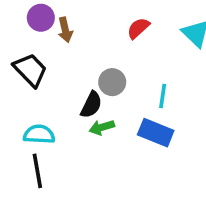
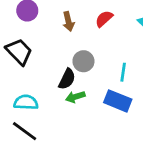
brown arrow: (65, 30) -> (68, 22), moved
black line: (37, 171) -> (25, 131), turned -44

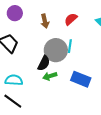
gray circle: (83, 61) -> (56, 50), size x1.5
cyan line: (123, 72) -> (70, 46), moved

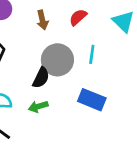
cyan line: (70, 46) -> (92, 54), moved
green arrow: (50, 76) -> (38, 107), moved

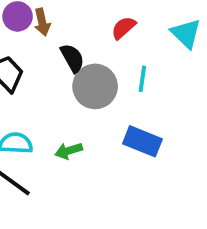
brown arrow: (42, 20) -> (42, 22), moved
black semicircle: (41, 78) -> (72, 58), moved, turned -55

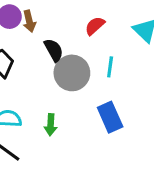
blue rectangle: (142, 141) -> (110, 117), turned 44
green arrow: (69, 151) -> (51, 125), turned -70

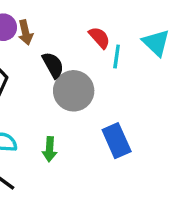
red semicircle: (95, 26) -> (99, 38), turned 90
cyan line: (110, 67) -> (117, 56), moved

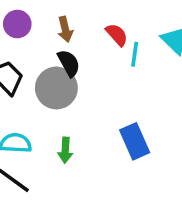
brown arrow: (26, 32) -> (65, 29), moved
gray circle: (74, 91) -> (56, 88), moved

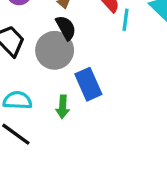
blue rectangle: (135, 141) -> (88, 84), moved

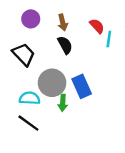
gray circle: (55, 50) -> (52, 83), moved

